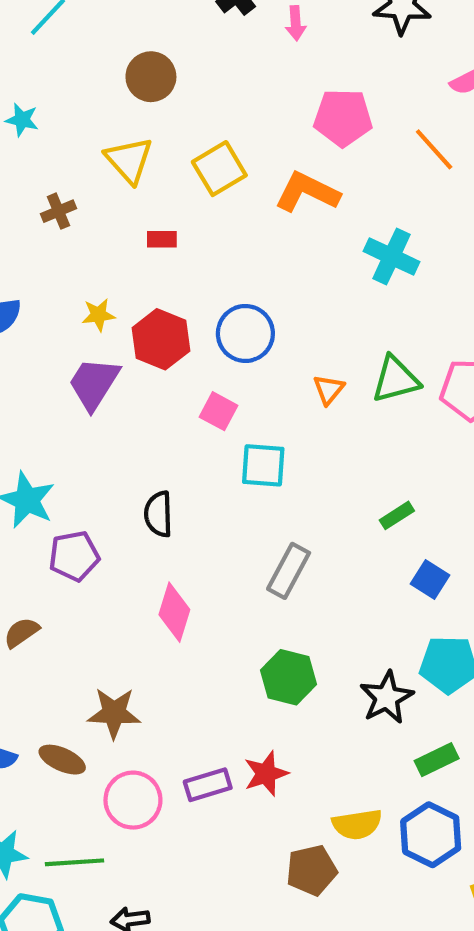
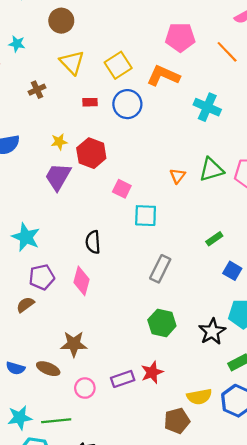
brown circle: (151, 77) -> (61, 21), moved
blue circle: (245, 333) -> (127, 104), moved
purple pentagon: (74, 556) -> (42, 277), moved
pink diamond: (174, 612) -> (82, 281), moved
pink circle: (133, 800) -> (85, 388), size x0.7

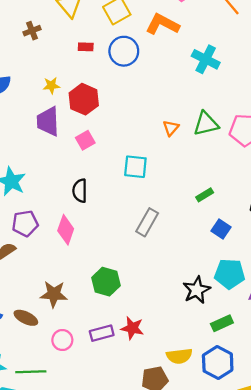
purple trapezoid: (58, 177) -> (48, 121), turned -36
pink square: (122, 189) -> (85, 140), moved, turned 30
green hexagon: (162, 323) -> (106, 282), moved
red star: (152, 372) -> (132, 328), turned 30

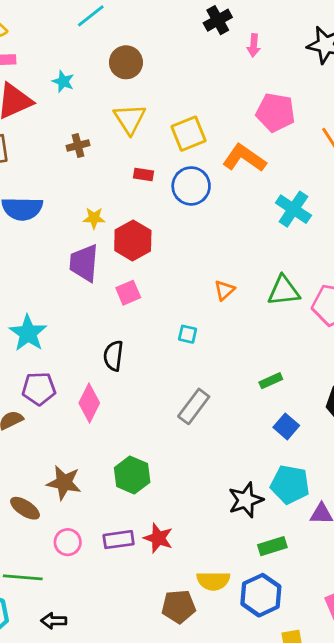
orange triangle: (171, 128) -> (224, 290), moved
cyan square: (135, 167) -> (188, 334), size x0.6

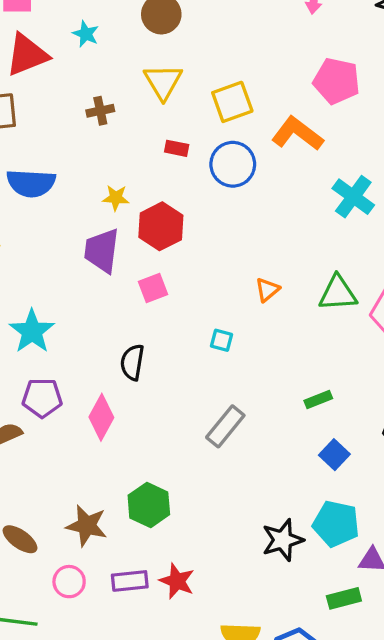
brown star: (64, 483) -> (87, 526), moved
green rectangle: (272, 546) -> (344, 598), moved

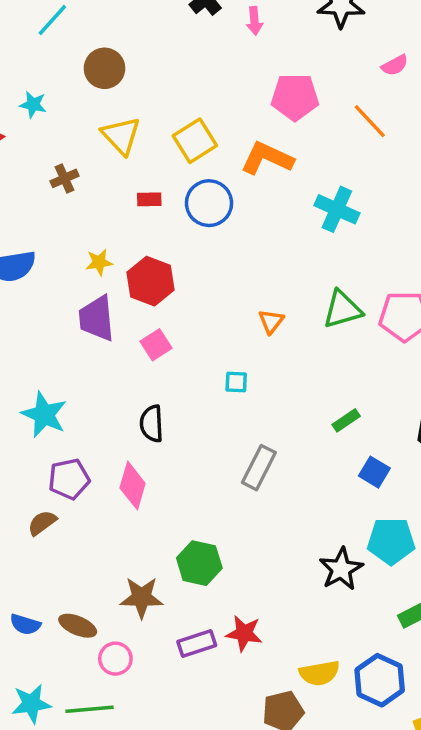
pink circle: (69, 582) -> (115, 659), moved

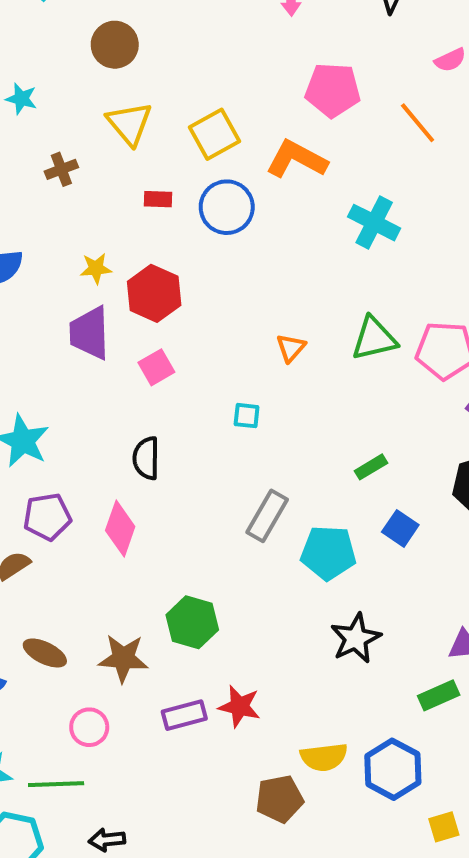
cyan star: (33, 105) -> (21, 99), moved
cyan pentagon: (391, 541) -> (328, 553), moved
brown ellipse: (78, 626) -> (45, 653), moved

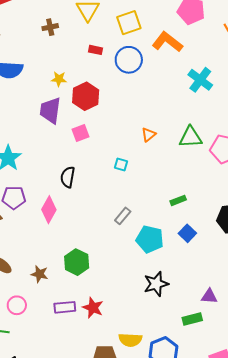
gray rectangle: (267, 516) -> (123, 216), size x0.7
brown star: (123, 658) -> (40, 274), size x0.7

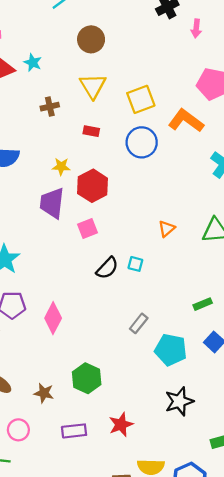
red rectangle: (95, 50) -> (91, 131), moved
black semicircle: (68, 177) -> (107, 268), moved, turned -145
red star: (93, 308) -> (121, 424), moved, turned 30

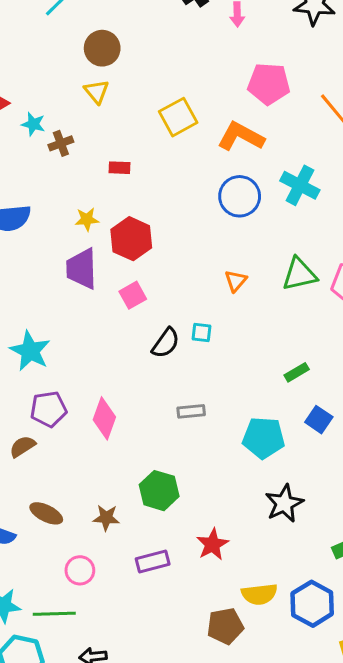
cyan star: (33, 63) -> (33, 124), moved
yellow triangle: (93, 86) -> (96, 92), moved, size x0.7
blue circle: (142, 142) -> (240, 196), moved
gray rectangle: (139, 323) -> (191, 411), moved, turned 54

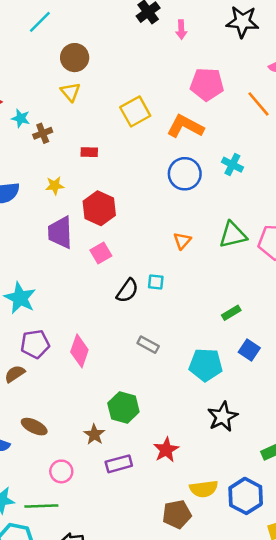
cyan cross: (300, 185) -> (232, 165), size x0.7
yellow star: (87, 219) -> (55, 186), moved
gray rectangle: (191, 411) -> (148, 345), turned 35
brown star: (106, 518) -> (94, 434), moved, turned 30

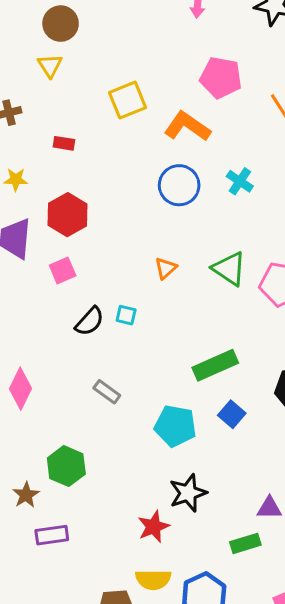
green triangle: (233, 235) -> (229, 269), turned 40
green rectangle: (231, 313) -> (215, 365), size x1.8
red star: (166, 450) -> (154, 527), moved

